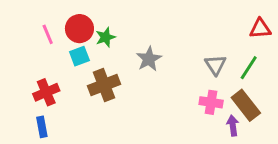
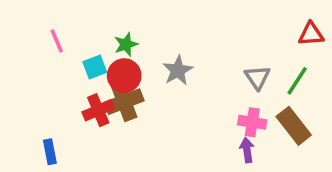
red circle: (79, 29) -> (124, 76), moved
red cross: (46, 92) -> (98, 110), moved
purple arrow: (233, 125) -> (247, 150), moved

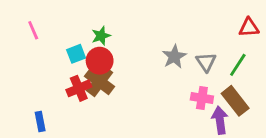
pink line: (57, 41) -> (33, 30), moved
gray star: (178, 70) -> (174, 57), moved
brown cross: (124, 102) -> (100, 81), turned -32
purple arrow: (247, 150) -> (220, 120), moved, size x1.4

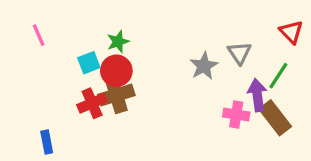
red triangle: (249, 27) -> (291, 32), turned 50
gray triangle: (206, 62) -> (239, 53), moved
brown cross: (100, 81) -> (116, 95), turned 36
purple arrow: (220, 120) -> (257, 95), moved

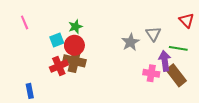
green line: (278, 76) -> (178, 48), turned 66
brown cross: (116, 95) -> (74, 61), turned 30

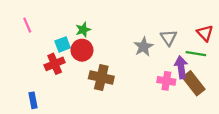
red triangle: (187, 20) -> (205, 33), moved
brown cross: (74, 61) -> (101, 78), moved
red cross: (59, 66) -> (55, 64), moved

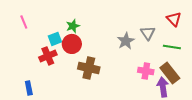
red triangle: (205, 33) -> (174, 19), moved
purple arrow: (181, 67) -> (163, 87), moved

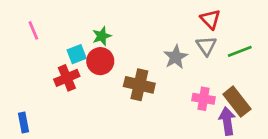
red triangle: (174, 19) -> (210, 19), moved
green line: (172, 47) -> (240, 51), moved, turned -30
brown cross: (89, 68) -> (139, 85), moved
blue rectangle: (29, 88) -> (24, 122), moved

